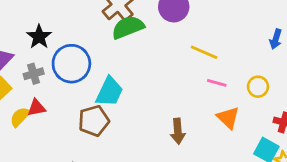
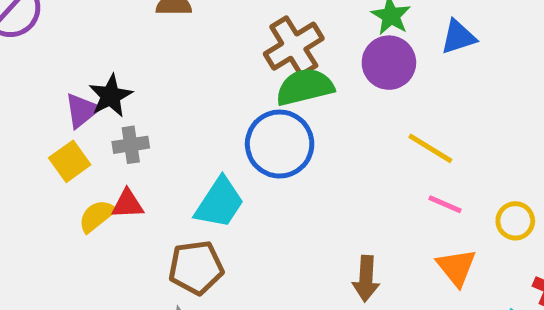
black star: (39, 37) -> (111, 96), moved
blue circle: (71, 64) -> (280, 144), moved
cyan trapezoid: (109, 92) -> (219, 203), moved
brown pentagon: (94, 121) -> (196, 268), moved

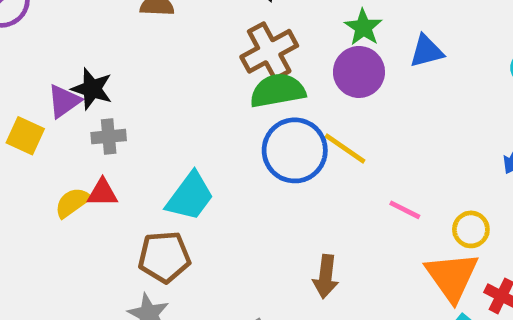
black star: (111, 96) -> (92, 89), turned -30
blue circle: (280, 144) -> (295, 150), moved
yellow line: (430, 148) -> (345, 148), moved
yellow square: (70, 161) -> (25, 136), moved, turned -33
orange triangle: (456, 267) -> (452, 277), moved, size x1.4

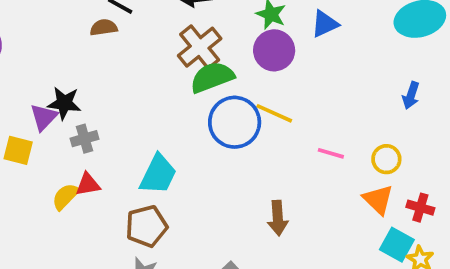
orange triangle: (452, 277) -> (378, 199), size x0.7

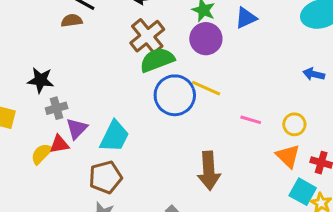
blue arrow: (411, 95) -> (314, 74), turned 85
purple triangle: (44, 117) -> (77, 129), moved
brown arrow: (278, 218) -> (209, 171), size x1.4

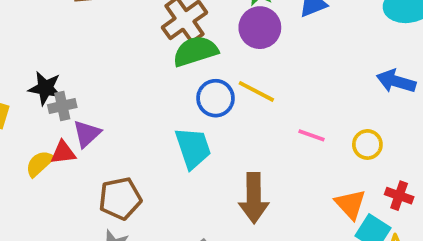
blue arrow: (314, 74) -> (396, 81), size x1.4
black star: (41, 80) -> (45, 88), moved
blue circle: (175, 95) -> (216, 98), size x0.7
cyan trapezoid: (115, 136) -> (193, 148), moved, turned -48
orange triangle: (288, 156) -> (350, 204), moved

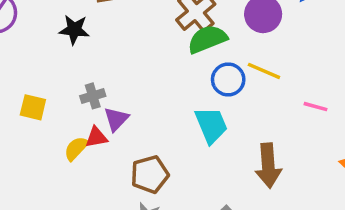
black star: (45, 88) -> (74, 30), moved

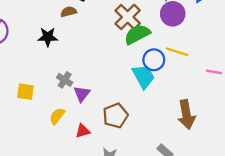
gray cross: (93, 96) -> (65, 80), turned -35
cyan trapezoid: (211, 125) -> (143, 76), moved
red triangle: (96, 137) -> (83, 131), moved
brown pentagon: (150, 174) -> (115, 116), moved

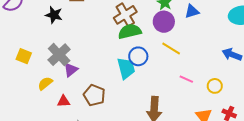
yellow line: (177, 52) -> (171, 49), moved
gray cross: (65, 80) -> (59, 55), size x1.6
brown pentagon: (115, 116) -> (94, 95), turned 30

